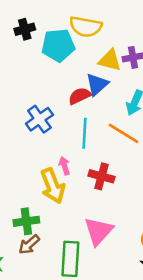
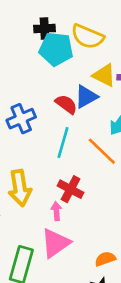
black cross: (25, 29) -> (44, 29), moved
red semicircle: (80, 96) -> (66, 104), turned 50
pink arrow: (64, 166) -> (56, 211), moved

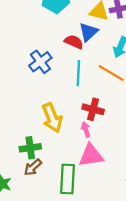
pink triangle: (55, 243) -> (91, 155), turned 40

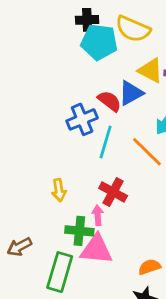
blue cross: (40, 62) -> (82, 119), moved
yellow arrow: (52, 118) -> (59, 190), size x0.6
green cross: (30, 148) -> (79, 231), moved

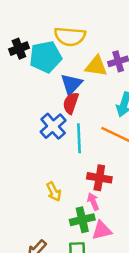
black cross: (87, 20) -> (19, 49), moved
blue triangle: (131, 93) -> (71, 84), moved
red semicircle: (109, 101) -> (71, 103), turned -90
pink triangle: (96, 249) -> (102, 230), size x0.7

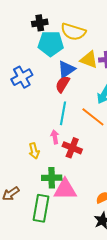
black cross: (19, 49) -> (40, 23), moved
blue cross: (53, 126) -> (22, 77), moved
pink arrow: (93, 202) -> (55, 137), moved
pink triangle: (102, 230) -> (65, 189), size x1.4

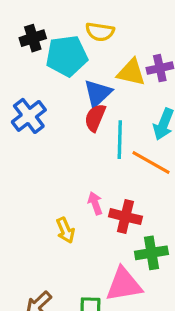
black cross: (40, 23) -> (33, 38), moved
yellow semicircle: (73, 32) -> (100, 32), size x0.7
cyan line: (63, 113) -> (120, 140), moved
green cross: (52, 178) -> (151, 253), moved

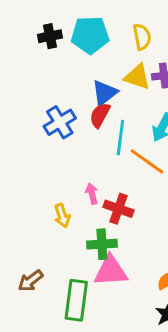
yellow semicircle: (100, 32) -> (142, 37), moved, turned -115
cyan pentagon: (67, 56) -> (90, 35), moved
blue cross: (29, 116) -> (60, 122), moved
green cross: (151, 253) -> (102, 244), moved

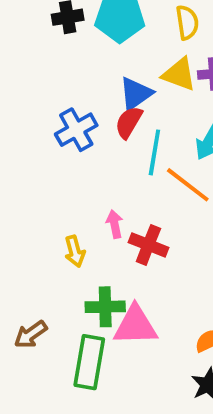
green cross: (102, 244) -> (105, 307), moved

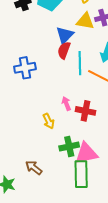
blue cross: (76, 130) -> (25, 68), moved, turned 30
brown arrow: (31, 334) -> (34, 168), turned 84
green rectangle: (89, 362) -> (81, 174), moved

